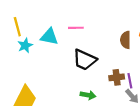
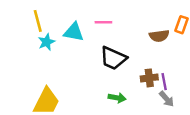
brown semicircle: (125, 40) -> (159, 36), turned -98

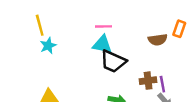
cyan triangle: (74, 32) -> (102, 44), moved

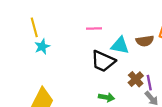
cyan triangle: (102, 44) -> (120, 45), moved
brown cross: (148, 81) -> (136, 79), turned -35

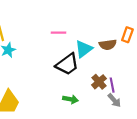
cyan triangle: (120, 45) -> (84, 49), turned -48
black trapezoid: (103, 61) -> (67, 64), turned -60

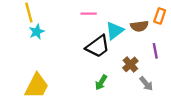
purple line: (112, 85) -> (155, 51), moved
green arrow: (71, 99) -> (101, 83), turned 112

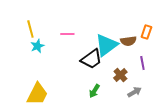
pink line: (89, 14) -> (67, 34), moved
cyan triangle: (115, 31) -> (106, 45), size x1.4
gray arrow: (146, 84) -> (134, 92), turned -80

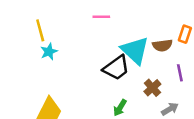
pink line: (67, 34) -> (101, 17), moved
cyan triangle: (106, 45) -> (135, 50), turned -40

